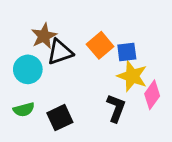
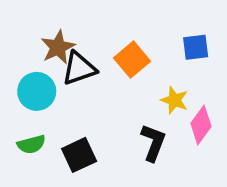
blue square: (127, 52) -> (196, 47), moved
yellow star: (132, 76) -> (174, 100), size x0.7

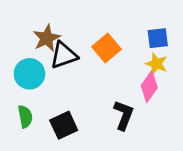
yellow star: (174, 100) -> (156, 64), moved
pink diamond: (201, 125) -> (149, 87), moved
green semicircle: (31, 144) -> (25, 117), turned -85

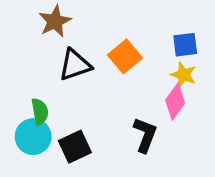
brown star: (47, 38) -> (55, 21), moved
cyan circle: (29, 74) -> (33, 137), moved
green semicircle: (25, 117) -> (40, 112), moved

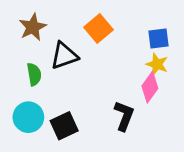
brown star: (55, 21) -> (33, 27), moved
orange square: (125, 56) -> (98, 29), moved
green semicircle: (40, 112) -> (34, 74), moved

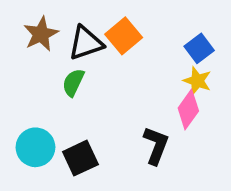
blue square: (158, 39) -> (199, 48), turned -30
black triangle: (64, 56) -> (86, 43), moved
green semicircle: (34, 74) -> (73, 83), moved, turned -145

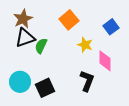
black triangle: (86, 43) -> (25, 38), moved
yellow star: (197, 81) -> (85, 45), moved
pink diamond: (188, 110) -> (105, 61), turned -35

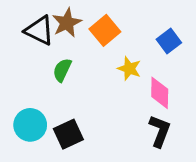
brown star: (23, 19) -> (67, 23), moved
black triangle: (25, 38) -> (39, 30), moved, turned 45
black L-shape: (87, 81) -> (160, 131), moved

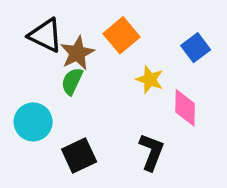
brown star: (67, 23) -> (77, 53), moved
cyan circle: (30, 125) -> (33, 122), moved
black L-shape: (160, 131) -> (151, 152), moved

